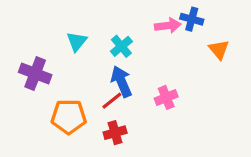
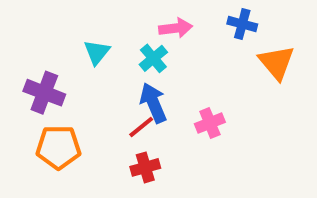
pink arrow: (168, 26) -> (176, 28), moved
orange triangle: (219, 50) -> (277, 62), size x1.4
orange pentagon: (69, 117) -> (58, 147), moved

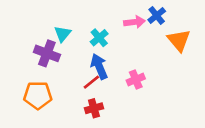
blue cross: (242, 24) -> (157, 15), turned 36
pink arrow: (176, 28) -> (134, 22), moved
purple cross: (44, 93) -> (47, 53), moved

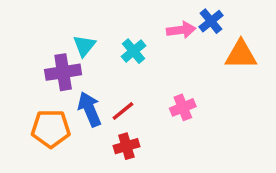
orange triangle: (179, 40) -> (241, 55), turned -50
purple cross: (47, 53) -> (63, 72), turned -30
blue arrow: (99, 66) -> (89, 109), moved

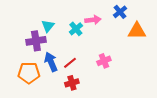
pink arrow: (181, 30) -> (93, 20), moved

